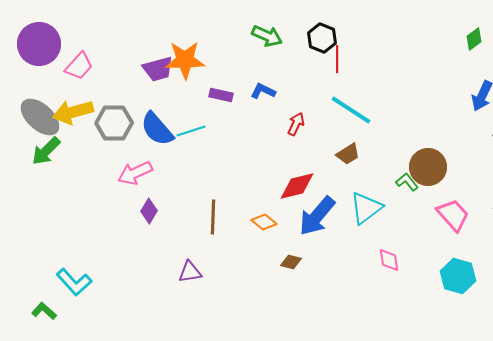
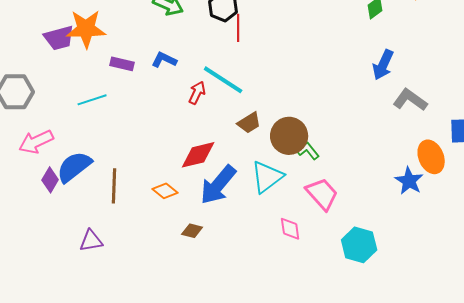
cyan line: (351, 110) -> (223, 80), moved
blue semicircle: (157, 129) -> (74, 167), moved, turned 93
brown circle: (428, 167) -> (289, 136), moved
pink trapezoid: (453, 215) -> (322, 194), moved

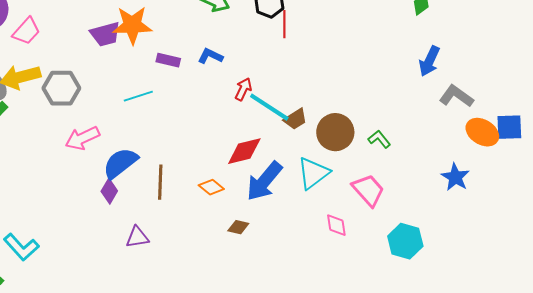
cyan line: (223, 80) -> (269, 107), moved
green L-shape: (308, 151) -> (379, 139), moved
orange ellipse: (431, 157) -> (482, 132), moved, turned -36
purple diamond: (50, 180) -> (109, 191), moved

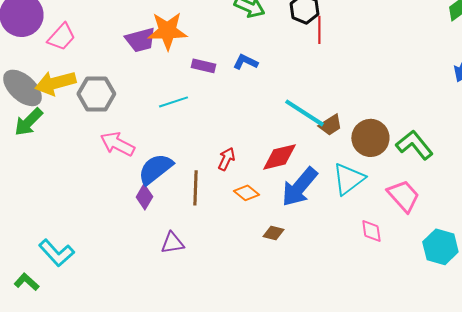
red arrow: (243, 89) -> (226, 159), moved
pink arrow: (82, 138) -> (117, 144), turned 52
green L-shape: (379, 139) -> (414, 145), size x1.6

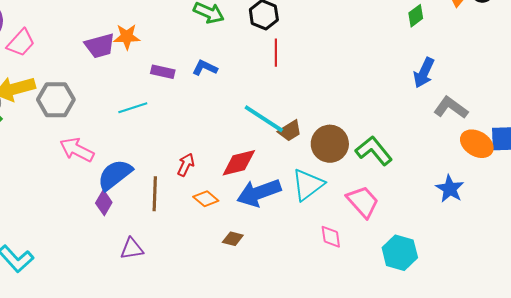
red line: (319, 30) -> (276, 53), moved
orange star: (167, 31) -> (127, 37), size x0.7
blue arrow: (299, 187) -> (259, 193), turned 30

